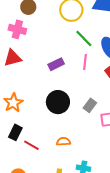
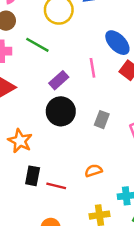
green line: (84, 38) -> (37, 45), moved
black circle: (58, 102) -> (61, 111), moved
gray rectangle: (90, 105) -> (102, 120), moved

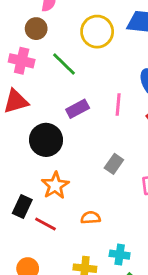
black circle: (61, 111) -> (46, 140), moved
orange star: (20, 141) -> (55, 185), moved

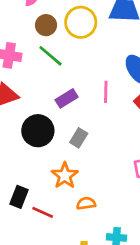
brown circle: (36, 29) -> (46, 25), moved
gray rectangle: (114, 164) -> (79, 138), moved
orange star: (55, 185) -> (65, 176), moved

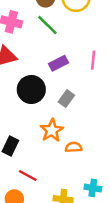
orange semicircle: (86, 203) -> (74, 147), moved
red line: (43, 212) -> (28, 175), moved

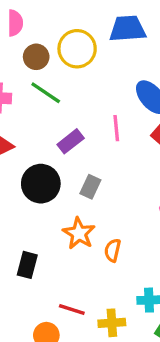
orange semicircle: (74, 147) -> (113, 250), turned -63
red line: (28, 175) -> (72, 309), moved

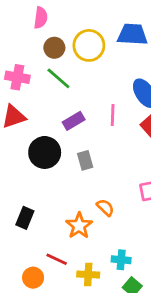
gray rectangle: (90, 187) -> (85, 160), turned -48
orange star: (79, 233) -> (79, 226), moved
orange semicircle: (113, 250) -> (105, 208), moved, turned 114

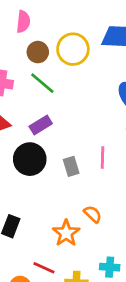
pink line: (113, 115) -> (103, 158), moved
purple rectangle: (74, 121) -> (41, 125), moved

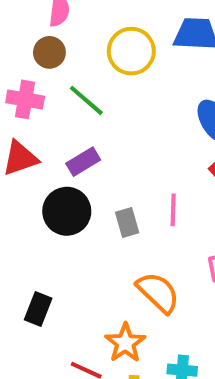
brown circle: (38, 52) -> (49, 52), moved
orange semicircle: (93, 214) -> (158, 292), size x1.6
orange star: (66, 233) -> (125, 343), moved

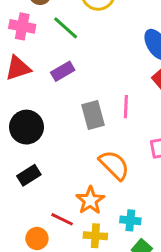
black circle: (67, 211) -> (26, 127), moved
gray rectangle: (127, 222) -> (93, 115), size x1.4
black rectangle: (38, 309) -> (29, 175), turned 35

